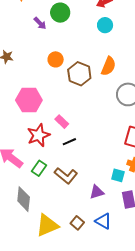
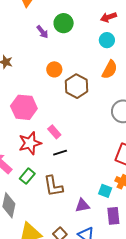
orange semicircle: (108, 66) -> (110, 70), moved
brown L-shape: (66, 176) -> (53, 186), turned 35

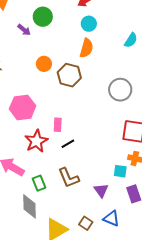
orange semicircle: (110, 70) -> (86, 48), moved
pink rectangle: (54, 132) -> (58, 125), turned 56
green rectangle: (27, 176) -> (39, 183), moved, turned -49
purple triangle: (82, 205) -> (101, 190), turned -42

